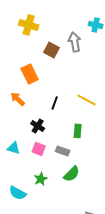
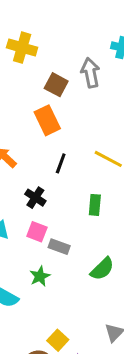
orange rectangle: (30, 74) -> (47, 120), moved
gray rectangle: (63, 151) -> (59, 247), moved
green semicircle: (72, 174) -> (102, 269), moved

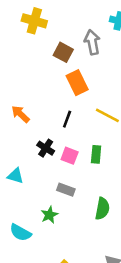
orange rectangle: (47, 120) -> (77, 83), moved
pink square: (37, 232) -> (70, 156), moved
green semicircle: (102, 269) -> (102, 209), turned -35

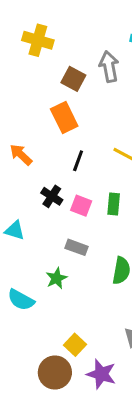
orange rectangle: (77, 83) -> (64, 118), moved

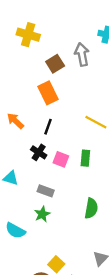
brown square: (73, 79) -> (55, 64), turned 30
black line: (78, 161) -> (48, 127), moved
gray rectangle: (77, 247) -> (46, 191), moved

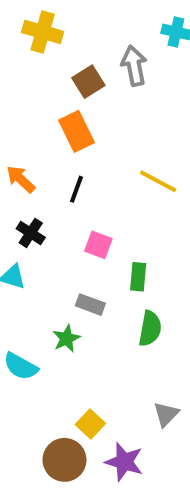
black cross: (39, 152) -> (31, 233), moved
green rectangle: (85, 158) -> (138, 277), moved
gray rectangle: (46, 191) -> (90, 305), moved

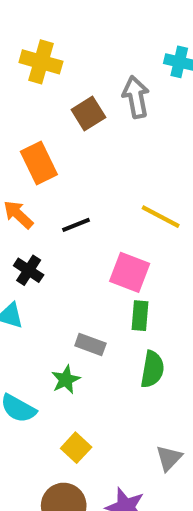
orange rectangle: (76, 131) -> (39, 163), moved
black line: (76, 189) -> (76, 225), turned 48
pink square: (98, 245) -> (130, 272), moved, size x1.4
yellow square: (90, 424) -> (76, 448), moved

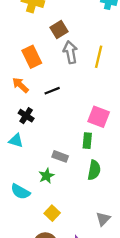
gray arrow: (136, 97) -> (70, 52), moved
yellow line: (161, 217) -> (99, 57), moved, turned 75
pink square: (130, 272) -> (99, 117), moved

